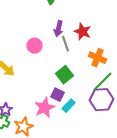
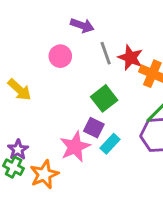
purple arrow: (59, 29) -> (82, 25), moved, turned -84
red star: (83, 32) -> (130, 58), moved

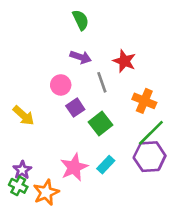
red star: (130, 58) -> (124, 61), moved
purple square: (94, 128) -> (75, 108), moved, turned 30

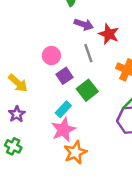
purple arrow: (81, 57) -> (84, 24), moved
cyan rectangle: (106, 165) -> (63, 109), moved
purple star: (22, 170) -> (17, 114), moved
orange star: (46, 192) -> (75, 152), moved

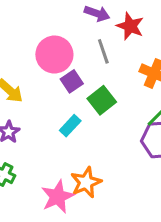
pink circle: (51, 56) -> (54, 55), size x1.5
pink star: (63, 130) -> (58, 197), moved

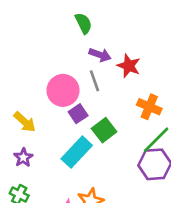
gray line: (103, 51) -> (94, 81), moved
cyan rectangle: (70, 126) -> (77, 152), size x1.6

